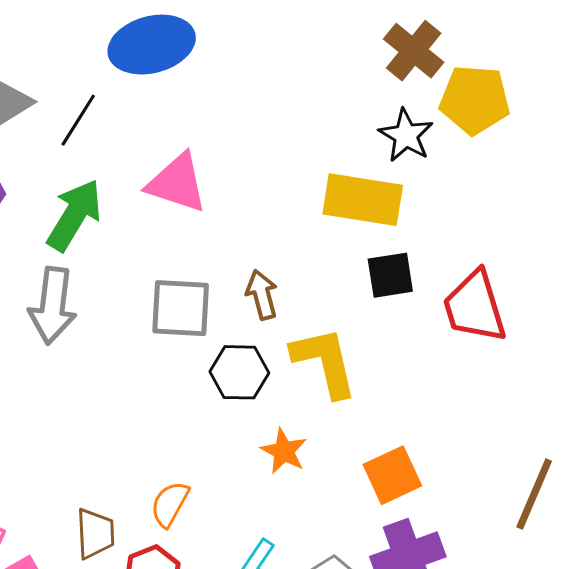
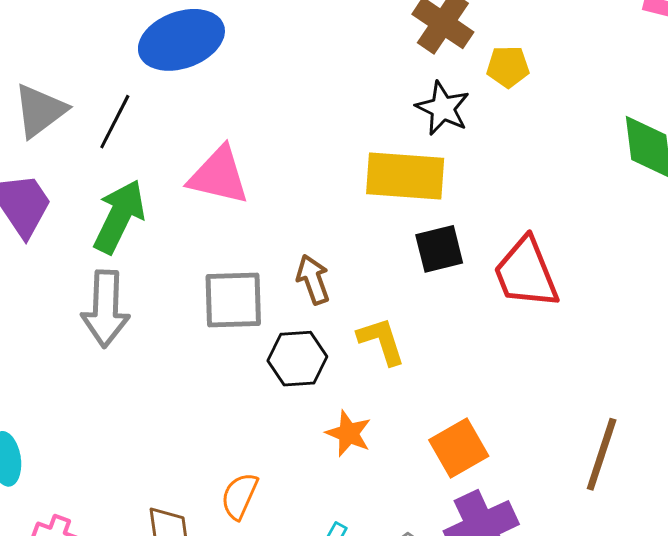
yellow pentagon: (475, 100) -> (508, 67), size x0.6
yellow L-shape: (325, 362) -> (381, 341), size x0.7

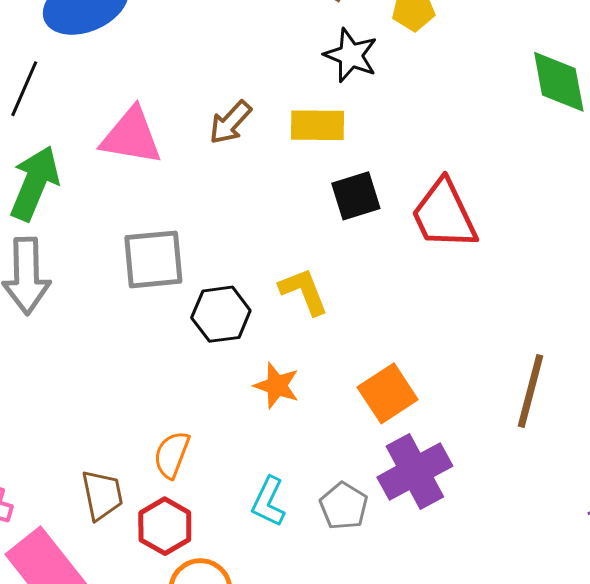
yellow rectangle: (405, 176) -> (317, 125), size x0.7
brown arrow: (313, 279) -> (230, 122), moved, turned -114

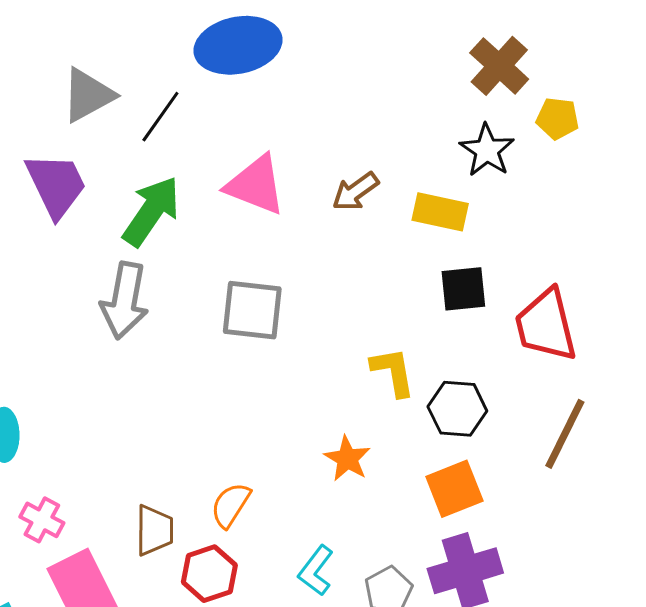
black hexagon: (221, 314) -> (457, 409), moved
brown line: (530, 391) -> (565, 434), moved

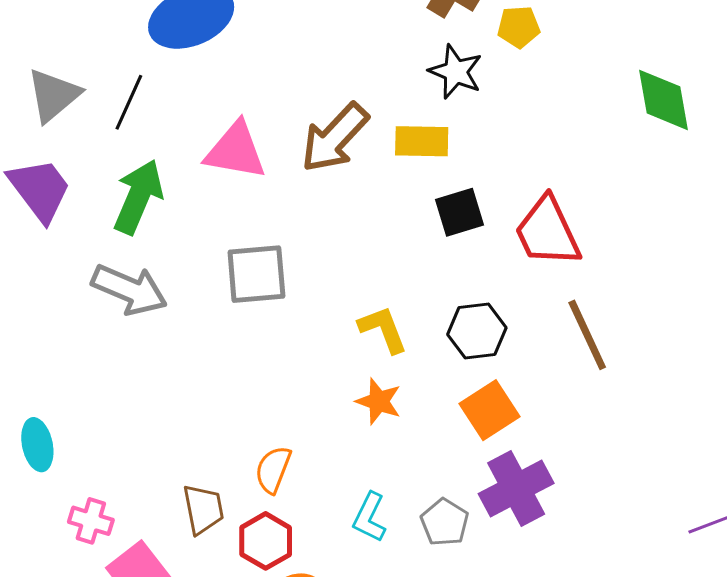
brown arrow: (355, 191) -> (335, 138), size x1.6
gray arrow: (125, 300) -> (129, 290), turned -66
yellow L-shape: (393, 372) -> (383, 329), moved
brown line: (565, 434) -> (587, 335), turned -40

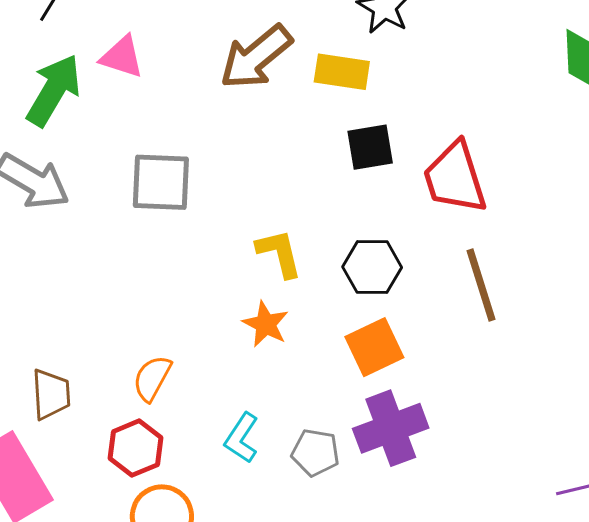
pink triangle: (235, 151) -> (122, 57), moved, size x0.7
brown trapezoid: (203, 509) -> (51, 394), moved
gray pentagon: (445, 522) -> (315, 453), turned -30

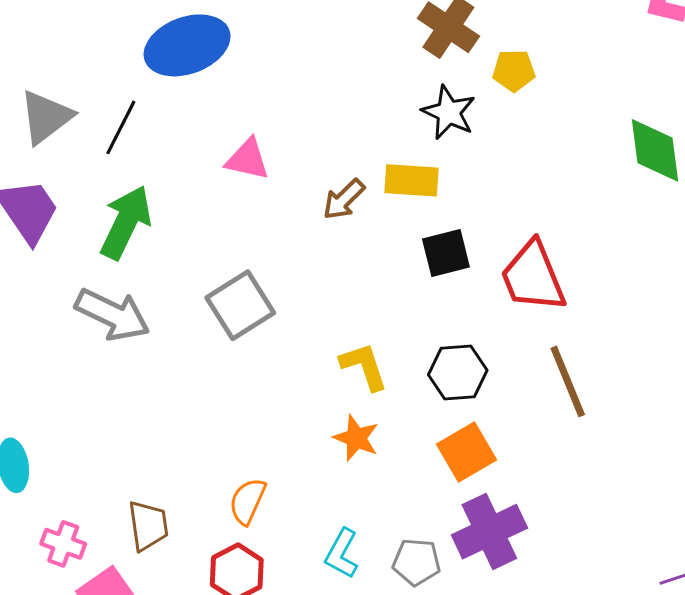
pink triangle: (122, 57) -> (248, 159), moved
brown arrow: (256, 57) -> (344, 199), moved, size x0.6
gray square: (161, 182) -> (240, 305), turned -30

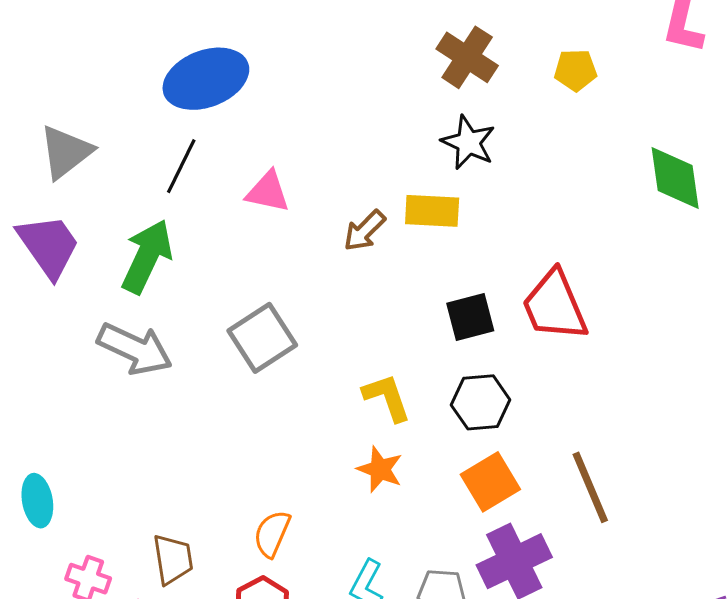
yellow pentagon: (514, 71) -> (576, 70), moved
black line: (121, 127) -> (181, 166), moved
black square: (446, 253) -> (470, 317), moved
brown line: (568, 381) -> (590, 487), moved

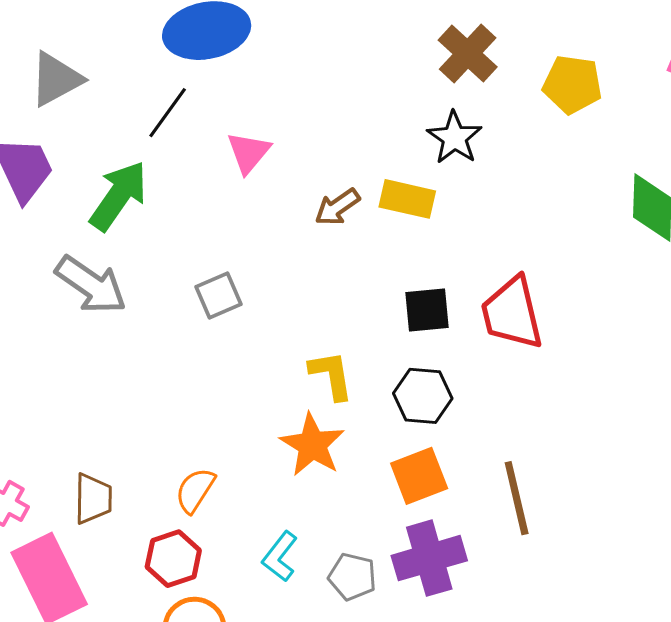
yellow pentagon: (576, 70) -> (572, 84), size x1.4
pink triangle: (268, 192) -> (249, 153), turned 48
gray square: (262, 338) -> (218, 295), size x0.7
orange star: (380, 469) -> (312, 445), size x1.4

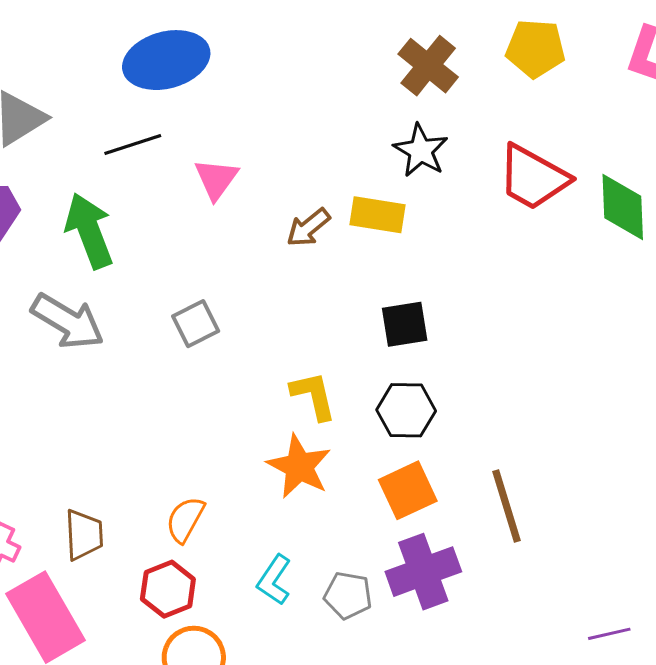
yellow pentagon: (572, 84) -> (535, 48), moved
black line: (168, 113) -> (133, 144), turned 40
green arrow: (118, 196) -> (89, 231), turned -52
red trapezoid: (512, 313) -> (533, 177), moved, turned -44

